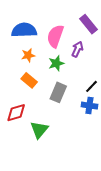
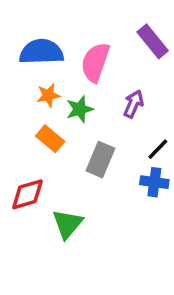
purple arrow: (77, 49) -> (134, 104), moved
green star: (56, 63) -> (80, 109), moved

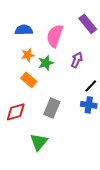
blue semicircle: (41, 52) -> (24, 30), size x0.7
gray rectangle: (100, 160) -> (52, 108), moved
green triangle: (67, 224) -> (39, 142), moved

